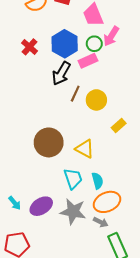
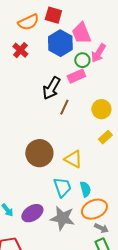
blue hexagon: (65, 44) -> (60, 43), moved
red cross: (30, 47) -> (20, 50), moved
yellow circle: (96, 100) -> (101, 109), moved
gray arrow: (101, 222) -> (101, 228), moved

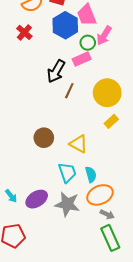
yellow circle: (101, 109) -> (107, 93), size x1.4
brown circle: (39, 153) -> (44, 138), size x0.7

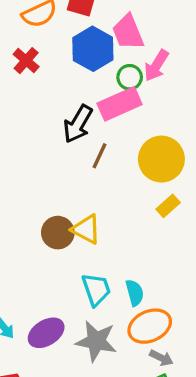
pink rectangle: (82, 59) -> (120, 104), size x1.4
yellow triangle: (79, 144) -> (86, 229), moved

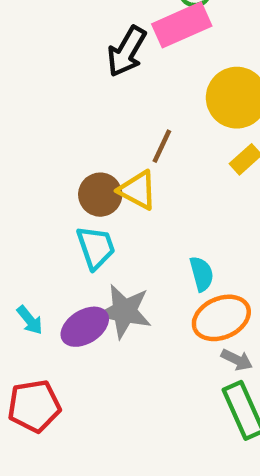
brown line: (100, 156) -> (162, 146), moved
cyan trapezoid: (96, 289) -> (96, 247), moved
gray star: (96, 341) -> (124, 311), moved

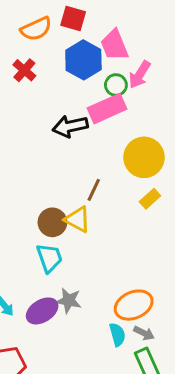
black arrow: (127, 51) -> (70, 126), turned 48
cyan semicircle: (202, 274) -> (117, 335), moved
gray star: (124, 311) -> (69, 301), size x0.7

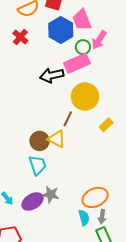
yellow circle: (144, 157) -> (85, 97), moved
gray arrow: (144, 333) -> (102, 217), turned 72

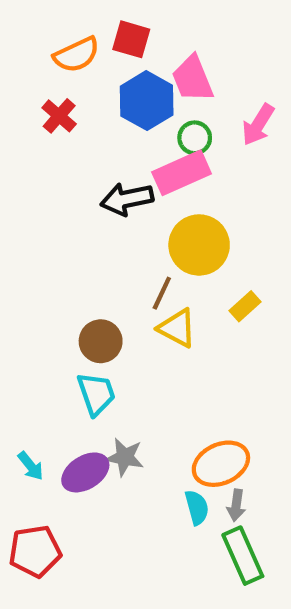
pink arrow: (99, 40) -> (258, 125), moved
yellow triangle: (57, 139) -> (177, 328), moved

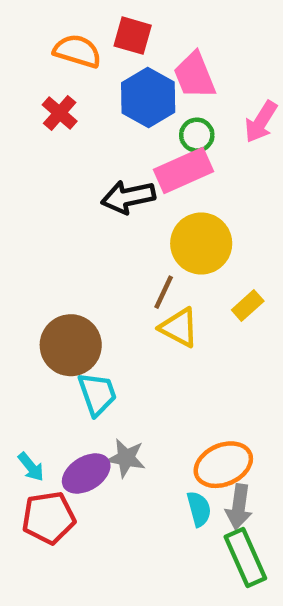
orange semicircle: (77, 55) -> (77, 51), turned -138
brown circle: (101, 341) -> (71, 345), moved, size x1.4
gray arrow: (236, 505) -> (239, 507), size x1.4
red pentagon: (35, 551) -> (49, 518), moved

